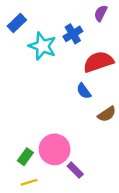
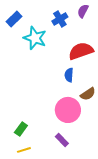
blue cross: (73, 34) -> (60, 19), moved
blue semicircle: (84, 91) -> (69, 75), turned 40
pink circle: (55, 149) -> (68, 110), moved

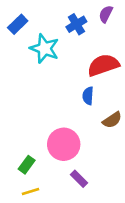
pink circle: (68, 110) -> (64, 144), moved

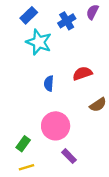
blue rectangle: (18, 24) -> (29, 15), moved
red semicircle: (103, 65) -> (82, 73), moved, size x0.7
blue semicircle: (88, 96) -> (49, 83), moved

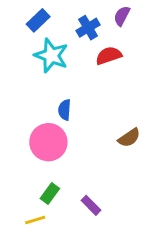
red semicircle: (82, 73) -> (109, 56), moved
pink circle: (56, 126) -> (48, 142), moved
green rectangle: (23, 144) -> (50, 194), moved

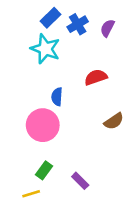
purple semicircle: (122, 16) -> (107, 28), moved
blue rectangle: (38, 20) -> (50, 18), moved
red semicircle: (109, 56) -> (96, 77), moved

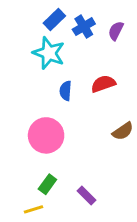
blue semicircle: (57, 97) -> (66, 91), moved

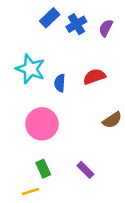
cyan star: (49, 53) -> (30, 69), moved
green rectangle: (47, 184) -> (43, 169), turned -60
purple rectangle: (87, 195) -> (85, 170), moved

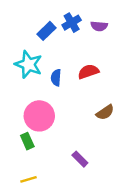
blue rectangle: (50, 18) -> (46, 31), moved
purple semicircle: (106, 28) -> (99, 26), turned -112
green rectangle: (43, 169) -> (27, 141), moved

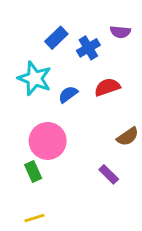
blue cross: (72, 23) -> (88, 48), moved
blue semicircle: (56, 78) -> (68, 94), turned 49
purple rectangle: (80, 159) -> (109, 174), moved

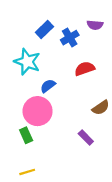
blue semicircle: (68, 94) -> (48, 86), moved

